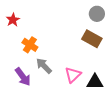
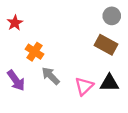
purple arrow: (23, 77) -> (16, 80), moved
black triangle: (95, 82) -> (109, 83), moved

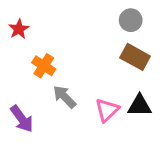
gray circle: (112, 16) -> (131, 20), moved
purple arrow: (16, 80) -> (22, 119), moved

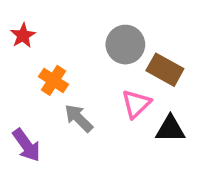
gray circle: (131, 20) -> (125, 45), moved, size x1.4
pink triangle: (107, 110) -> (136, 104), moved

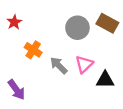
brown rectangle: (165, 70) -> (107, 23), moved
gray arrow: (79, 118) -> (59, 65), moved

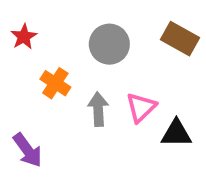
gray circle: (77, 28) -> (109, 44), moved
gray arrow: (59, 65) -> (98, 109), turned 42

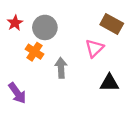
gray circle: (109, 44) -> (45, 27), moved
pink triangle: (141, 107) -> (94, 48), moved

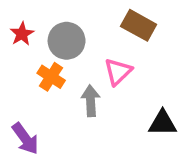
brown rectangle: (112, 24) -> (139, 25), moved
pink triangle: (94, 48) -> (118, 72), moved

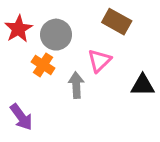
red star: (22, 34) -> (18, 29), size x1.4
black triangle: (163, 123) -> (143, 85), moved

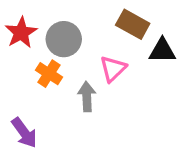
black triangle: (143, 85) -> (162, 51), moved

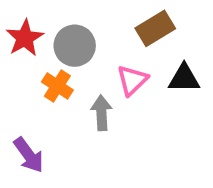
brown rectangle: (133, 24) -> (155, 28), turned -60
black triangle: (162, 51) -> (184, 78), moved

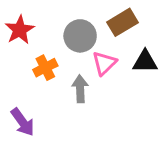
gray circle: (75, 46) -> (80, 36), moved
orange cross: (57, 86) -> (45, 68), turned 30

